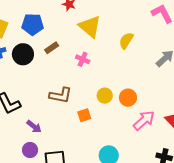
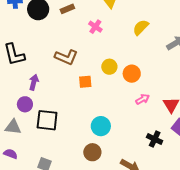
yellow semicircle: (126, 41) -> (141, 27), moved
pink arrow: (144, 120) -> (143, 99), size x0.6
purple arrow: (34, 127) -> (34, 82), turned -126

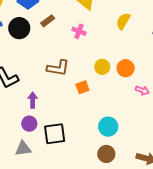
pink arrow: (143, 99) -> (142, 90), turned 64

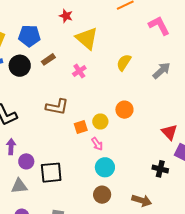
pink cross: (79, 31) -> (79, 71), turned 32
yellow circle: (102, 67) -> (100, 121), moved
pink arrow: (142, 90) -> (97, 144), moved, turned 32
purple arrow: (33, 100) -> (11, 147), moved

